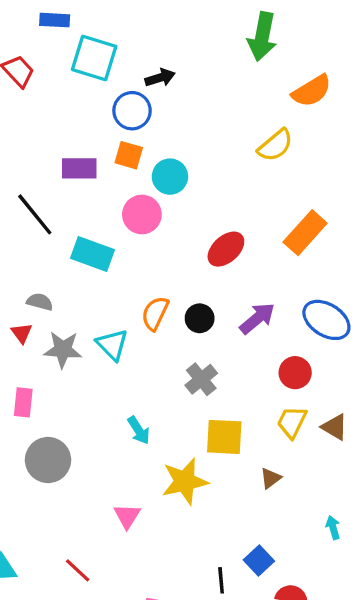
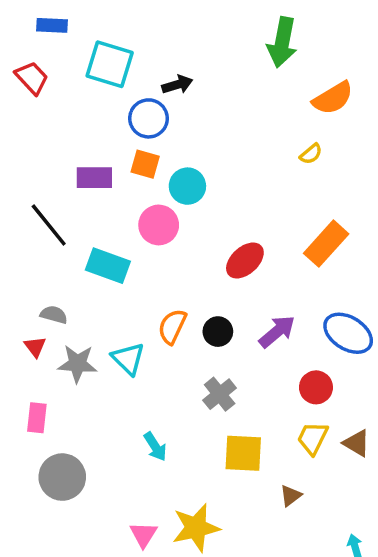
blue rectangle: (55, 20) -> (52, 25), moved
yellow semicircle: (275, 145) -> (311, 154), moved, size x0.6
yellow star: (185, 481) -> (196, 528), moved

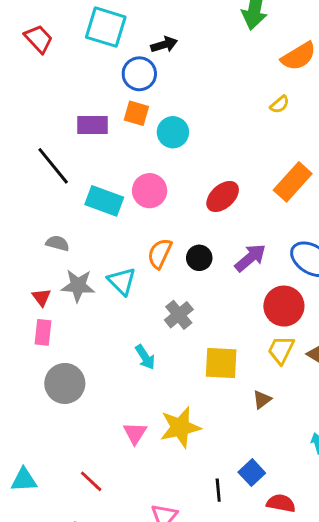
pink circle: (159, 225) -> (150, 191), moved
red triangle: (35, 347) -> (41, 297), moved
red circle: (316, 387) -> (284, 306), size x1.4
gray cross: (220, 394) -> (179, 315), moved

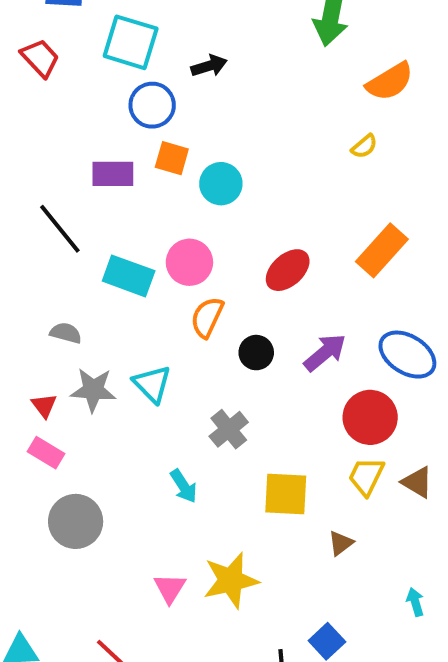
blue circle: (139, 74) -> (152, 105), moved
orange semicircle: (160, 253) -> (207, 317), moved
pink rectangle: (43, 332) -> (46, 453), turned -65

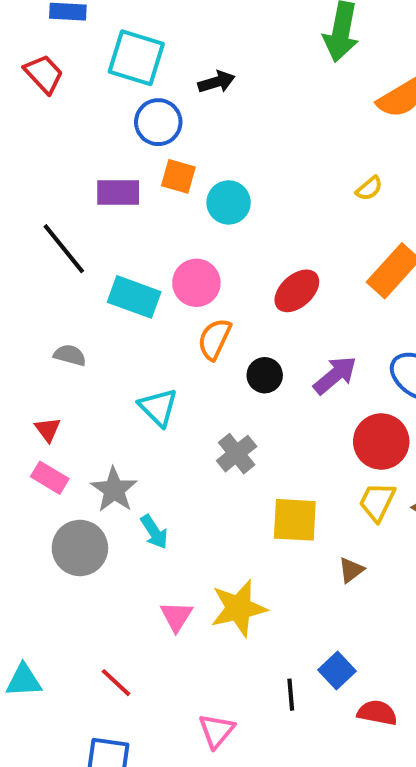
yellow semicircle: (364, 146) -> (369, 188), moved
gray star: (93, 390) -> (114, 490), moved, turned 30
cyan arrow: (184, 486) -> (154, 532), moved

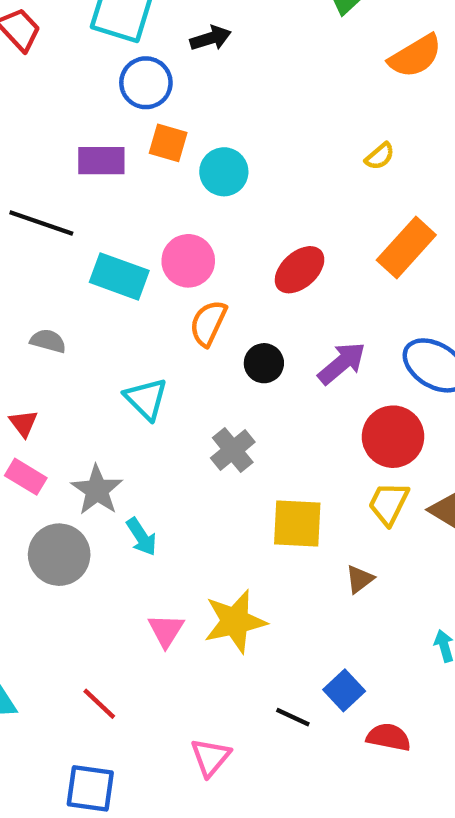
black line: (64, 249) -> (41, 223), turned -32
black line: (291, 695) -> (293, 717), turned -60

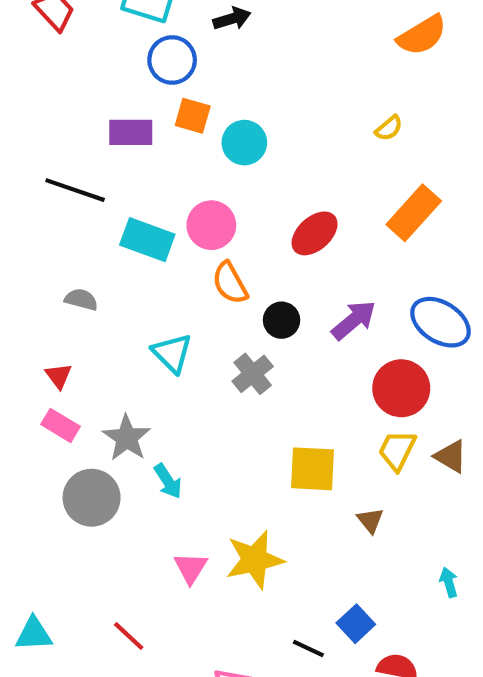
orange semicircle: (208, 323) -> (230, 283), turned -54
gray cross: (233, 450) -> (253, 374), moved
brown triangle: (360, 579) -> (370, 520), turned -32

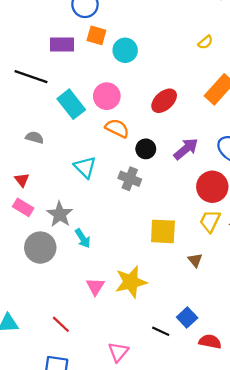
cyan rectangle: (147, 240) -> (71, 104), turned 32
orange semicircle: (230, 283) -> (117, 128), turned 145
gray cross: (253, 374) -> (130, 179), turned -30

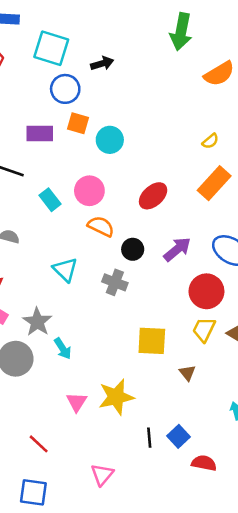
yellow semicircle: (205, 42) -> (210, 141), moved
cyan rectangle: (71, 104) -> (50, 200), size x0.7
black line: (161, 331) -> (149, 438), moved, turned 60

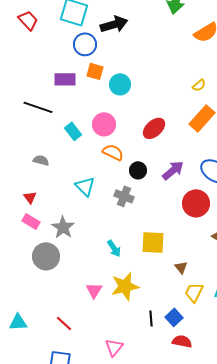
black arrow: (102, 63) -> (114, 24), size x1.5
yellow trapezoid: (204, 329) -> (194, 292), moved
cyan arrow: (63, 349) -> (114, 248), moved
red semicircle: (204, 463) -> (182, 341), moved

